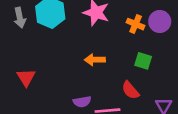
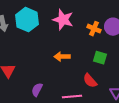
purple semicircle: (82, 102) -> (37, 90), moved, turned 128

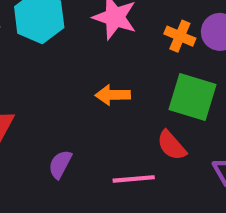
green square: (100, 58) -> (193, 97), size x1.6

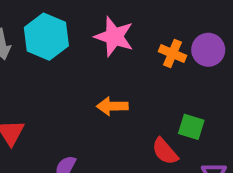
green square: (193, 97) -> (191, 127), moved, size x0.6

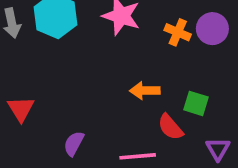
orange arrow: (112, 106) -> (145, 91), moved

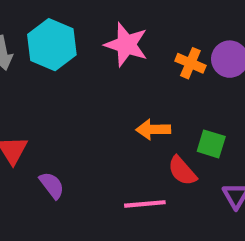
purple semicircle: (74, 144) -> (52, 185), moved, turned 115

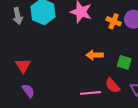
red semicircle: (182, 171) -> (113, 86), moved
purple semicircle: (52, 185) -> (28, 91), moved

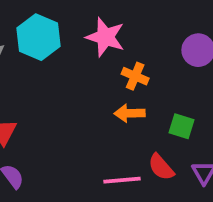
orange cross: (114, 21) -> (135, 76), moved

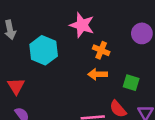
cyan hexagon: (38, 37) -> (44, 50), moved

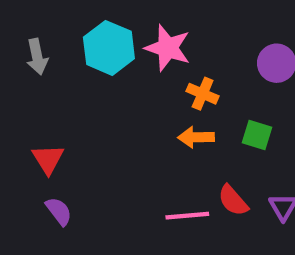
cyan hexagon: (44, 50) -> (109, 48), moved
green square: (131, 83) -> (257, 135), moved

